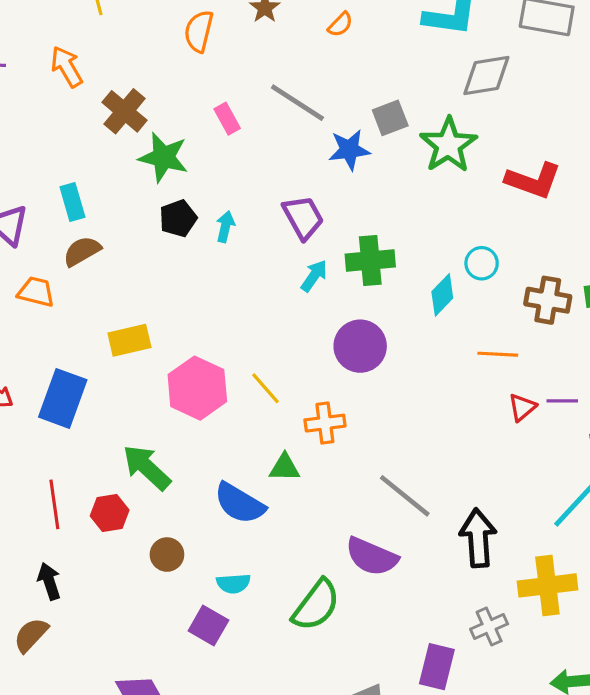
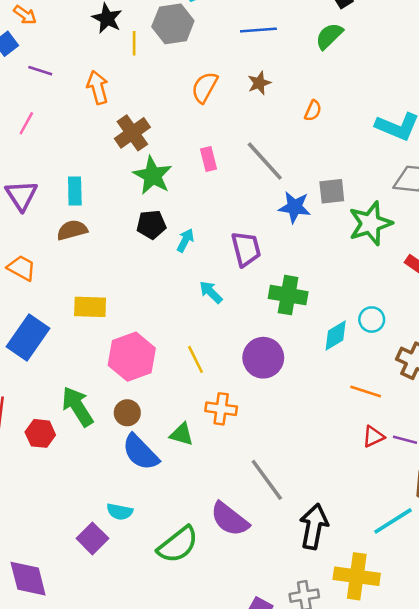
orange semicircle: (340, 24) -> (313, 111), turned -35
cyan arrow: (314, 276) -> (211, 292), moved, turned -95
orange trapezoid: (36, 292) -> (21, 268), moved
yellow line: (265, 388) -> (195, 359), moved
brown circle: (167, 555) -> (127, 413), moved

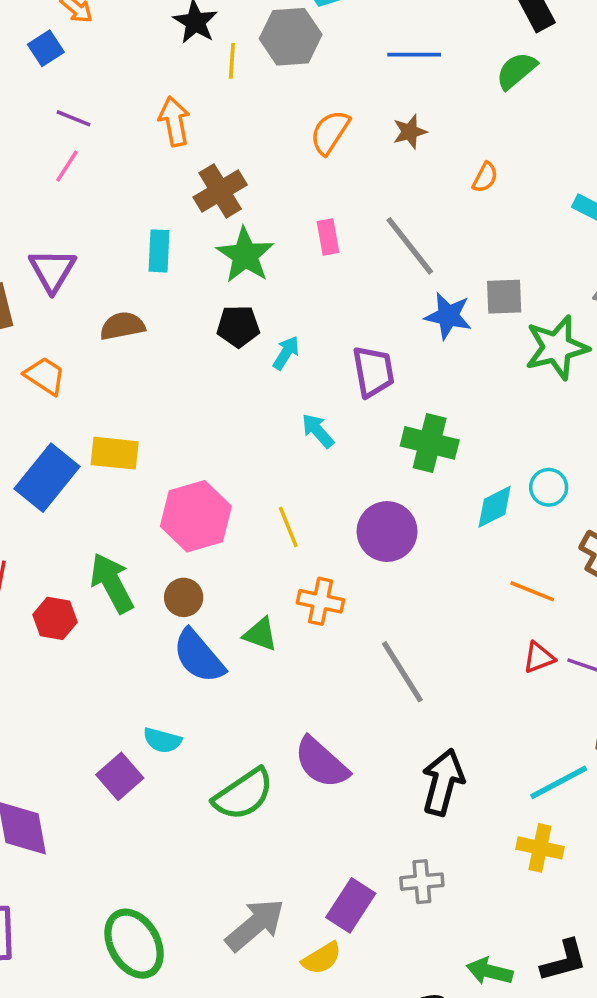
purple line: (40, 71) -> (73, 118), moved
cyan rectangle: (75, 191) -> (159, 251), moved
yellow rectangle: (90, 307) -> (115, 453), moved
gray line: (267, 480) -> (402, 672), moved
yellow cross: (357, 576) -> (540, 848), moved, size x0.7

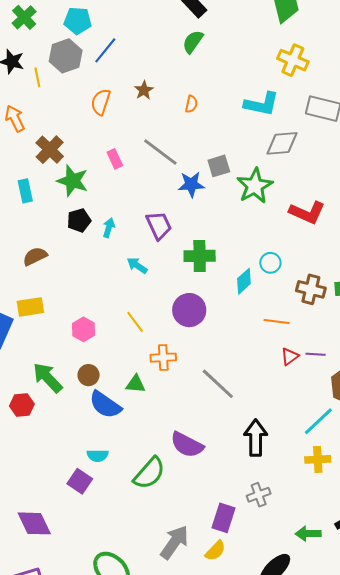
blue line: (414, 55) -> (105, 50), moved, turned -36
brown semicircle: (122, 326) -> (35, 256), moved
pink hexagon: (196, 516) -> (84, 329), size x0.6

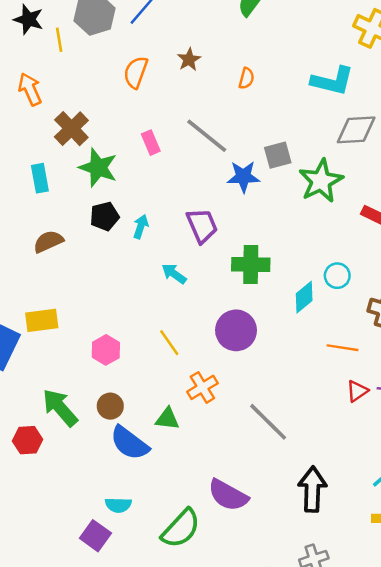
brown semicircle: (35, 256) -> (48, 242), moved
orange cross: (163, 358) -> (202, 387), turned -30

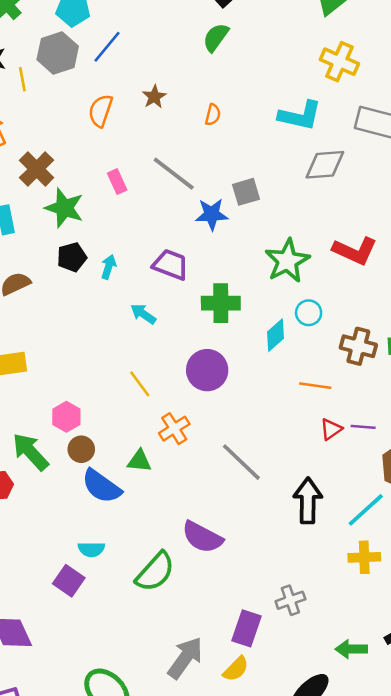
green star: (321, 181) -> (287, 261), moved
purple trapezoid: (202, 226) -> (171, 265), turned -45
pink hexagon: (106, 350) -> (66, 417), moved
black arrow: (312, 489) -> (308, 501), moved

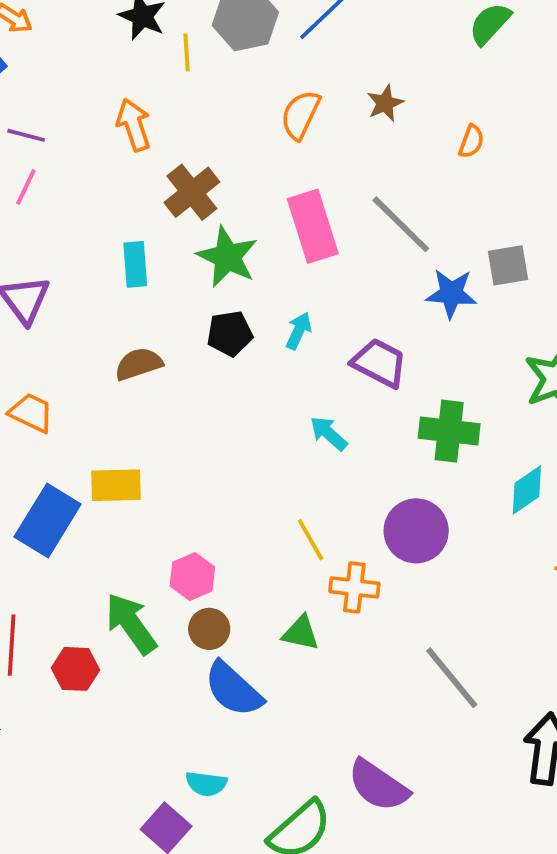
pink rectangle: (117, 182) -> (313, 226), size x1.8
cyan arrow: (109, 267) -> (299, 331), moved
orange cross: (174, 429) -> (354, 587), moved, turned 32
green triangle: (139, 461) -> (301, 633), moved

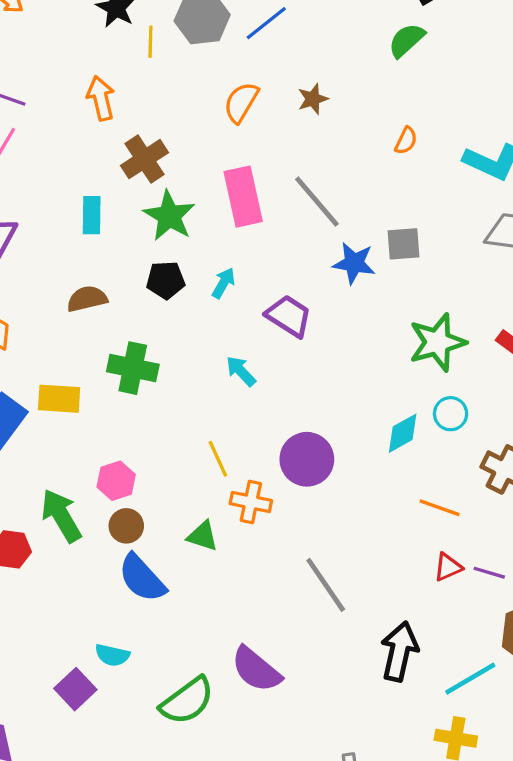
orange semicircle: (471, 141) -> (406, 141), moved
green cross: (449, 431) -> (133, 368), moved

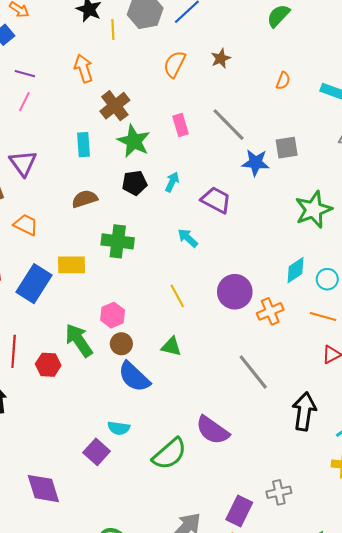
pink rectangle: (243, 197) -> (181, 125), size x0.6
cyan circle: (451, 414) -> (327, 279), moved
orange cross: (251, 502) -> (270, 311), moved, turned -30

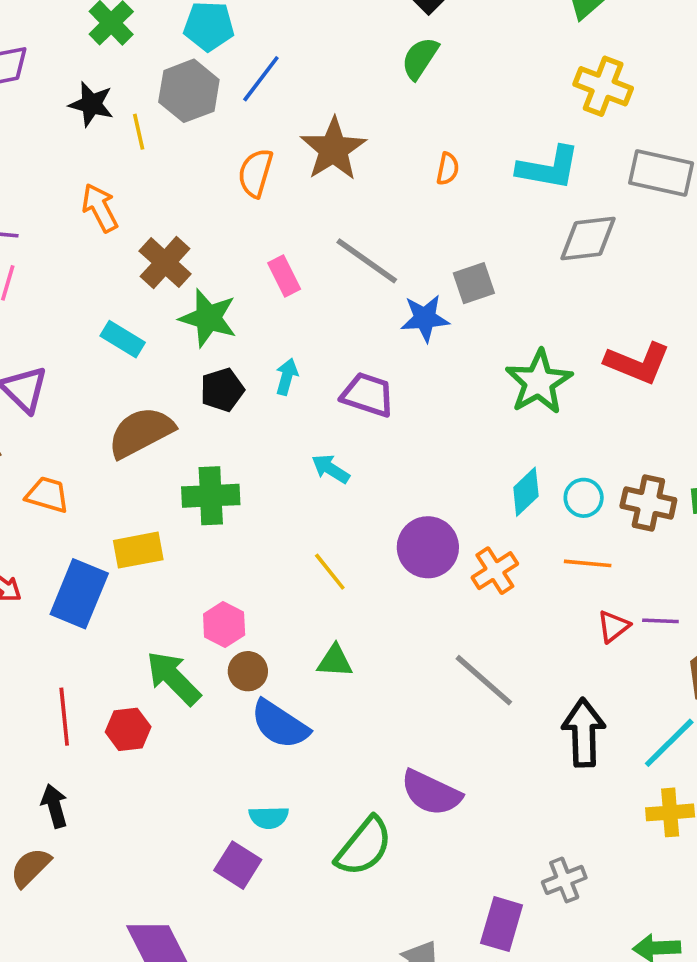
brown star: (221, 58) -> (333, 149), size x1.8
cyan rectangle: (83, 145) -> (123, 339), turned -45
brown semicircle: (85, 199) -> (141, 432), size x1.5

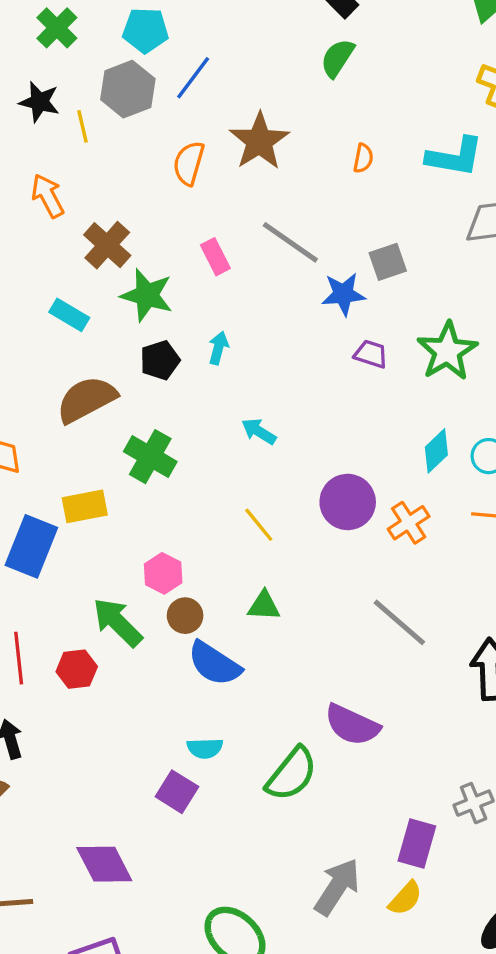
purple trapezoid: (368, 395) -> (371, 354), moved, size x0.7
green cross: (211, 496) -> (150, 457), turned 33

